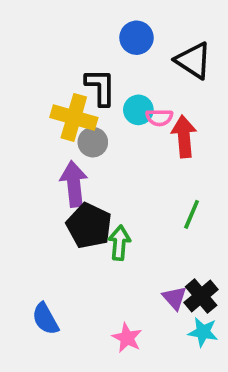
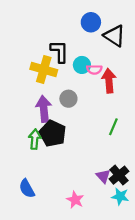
blue circle: (136, 38) -> (91, 22), moved
gray circle: (93, 142) -> (68, 99), moved
green arrow: (119, 243) -> (35, 139), moved

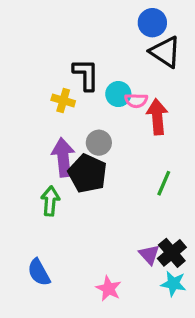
blue circle: (91, 22) -> (152, 23), moved
yellow cross: (44, 69) -> (63, 101), size x0.6
black pentagon: (53, 134) -> (88, 173), moved

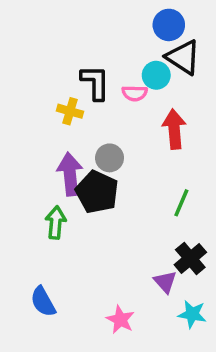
cyan circle: (118, 94) -> (156, 75), moved
pink semicircle: (136, 101) -> (135, 93), moved
black cross: (172, 253) -> (190, 258), moved

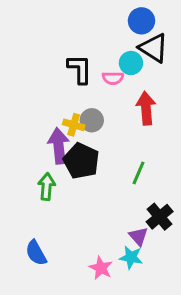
yellow cross: (70, 111) -> (74, 125), moved
gray circle: (110, 158) -> (92, 120), moved
green line: (181, 203) -> (138, 173), moved
cyan star: (192, 314) -> (131, 257), moved

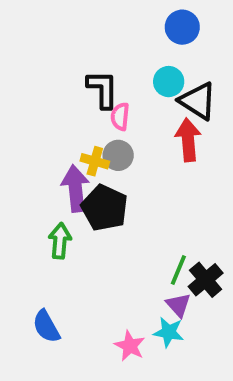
black triangle: (154, 48) -> (198, 101), moved
pink semicircle: (113, 78) -> (120, 116), moved, turned 95
green line: (138, 173) -> (178, 270), moved

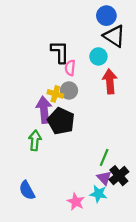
cyan circle: (169, 82) -> (98, 56), moved
black triangle: (198, 101) -> (114, 36), moved
black cross: (206, 280) -> (119, 176), moved

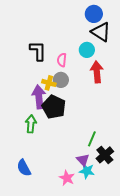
black L-shape: (60, 52) -> (38, 51), moved
purple triangle: (104, 178) -> (83, 160), moved

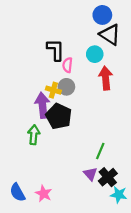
black L-shape: (38, 51) -> (56, 50), moved
black cross: (105, 155) -> (108, 177), moved
blue semicircle: (24, 168) -> (17, 192), moved
cyan star: (87, 171) -> (119, 195), moved
pink star: (67, 178) -> (44, 194), moved

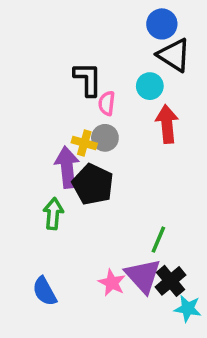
purple triangle: (90, 174) -> (143, 276), size x1.6
blue semicircle: (17, 192) -> (45, 291), moved
pink star: (44, 194) -> (112, 283), moved

